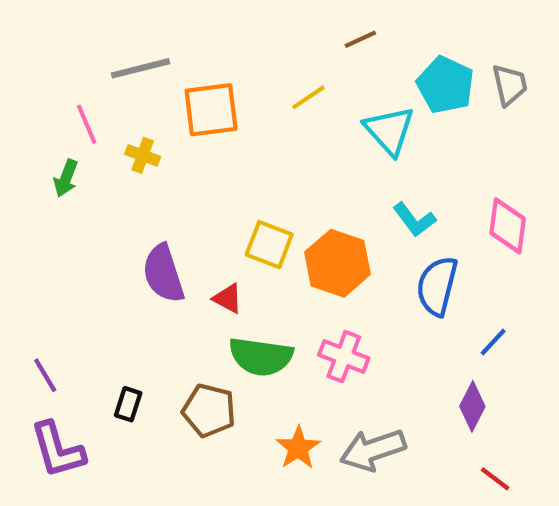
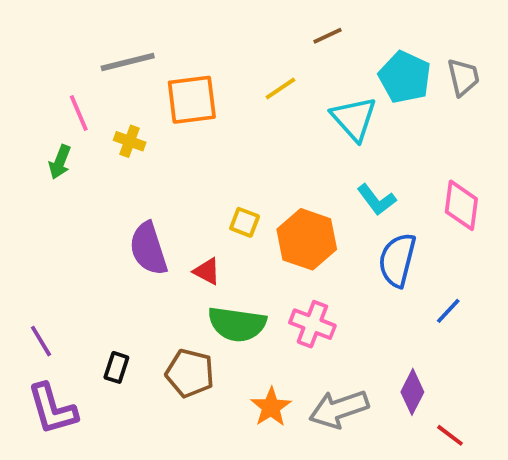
yellow square: (269, 245) -> (245, 222), size x0.7
purple diamond: (472, 406) -> (412, 392), moved

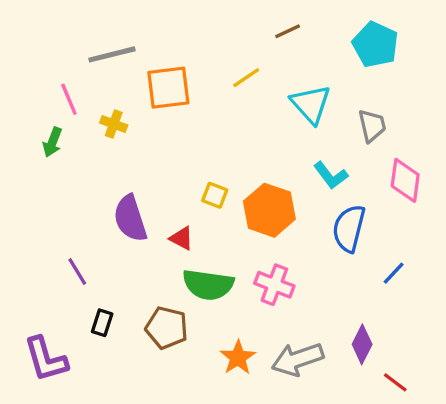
cyan pentagon: (405, 77) -> (375, 45), moved
gray trapezoid: (463, 77) -> (372, 126), moved
purple line: (41, 341) -> (77, 271), moved

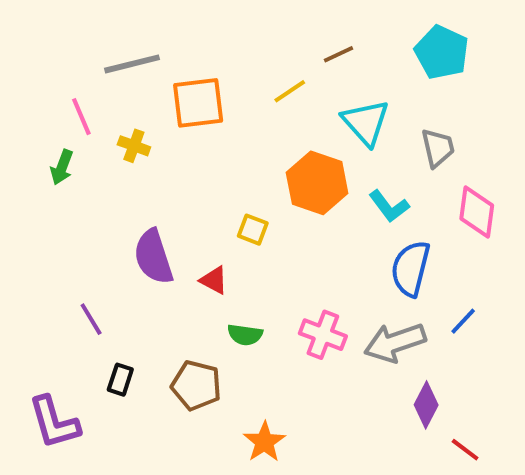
brown line: (288, 31) -> (338, 54), moved
orange hexagon: (269, 210) -> (317, 183), moved
green semicircle: (208, 285) -> (245, 335), size x0.6
orange star: (238, 358) -> (264, 442), moved
gray arrow: (298, 359) -> (395, 343), moved

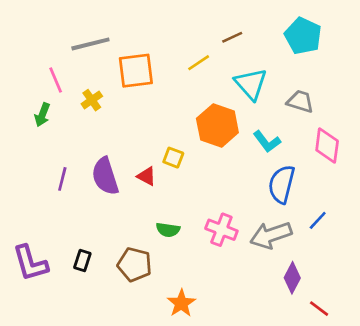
yellow cross: (134, 146) -> (92, 100), turned 35
gray trapezoid: (438, 148) -> (300, 101), turned -60
red triangle: (214, 280) -> (147, 176), moved
purple line: (91, 319) -> (62, 179), moved, turned 45
purple L-shape: (54, 422) -> (30, 263), moved

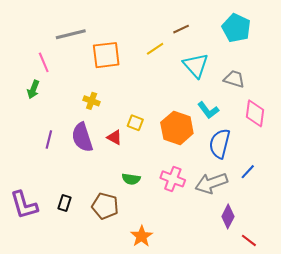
yellow cross: (92, 100) -> (92, 101), moved, turned -35
orange hexagon: (217, 125) -> (177, 128), moved

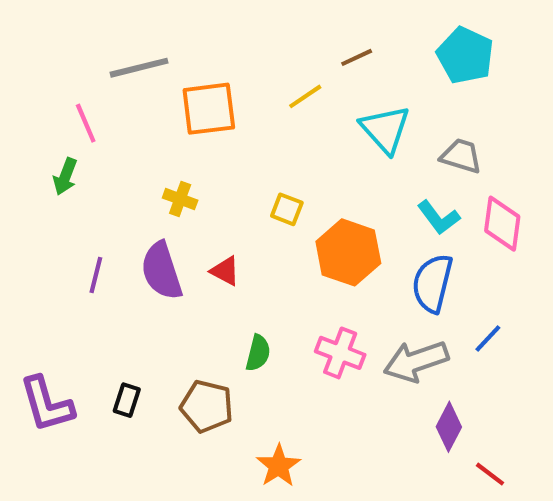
cyan L-shape: (208, 110) -> (439, 218), moved
yellow square: (135, 123) -> (287, 209), moved
green semicircle: (131, 179) -> (258, 353), turned -84

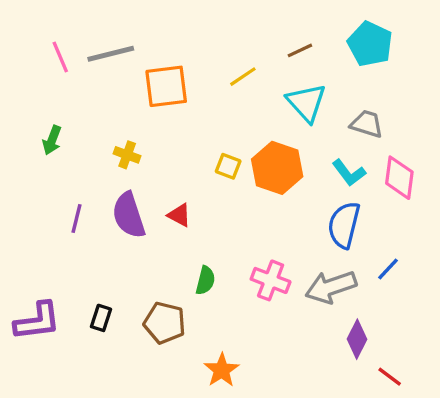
brown line: (357, 57) -> (300, 50), moved
pink line: (86, 123) -> (60, 57), moved
yellow cross: (180, 199) -> (127, 155), moved
orange hexagon: (348, 252) -> (277, 168), moved
purple L-shape: (47, 404) -> (37, 321), turned -81

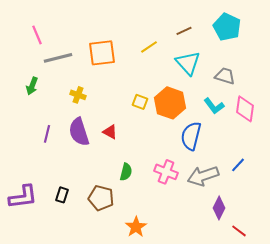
gray line: (111, 54) -> (58, 58), moved
blue semicircle: (344, 225) -> (191, 136), moved

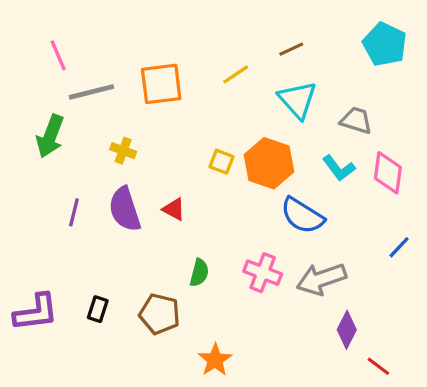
cyan pentagon: (227, 27) -> (385, 44), moved
green arrow: (32, 86) -> (50, 136), size x1.5
blue semicircle: (191, 136) -> (302, 216), turned -72
blue line: (238, 165) -> (399, 247), moved

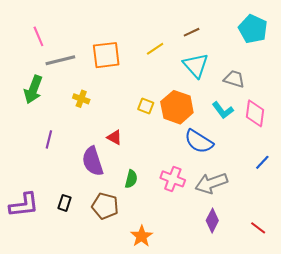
purple semicircle: (125, 209) -> (93, 161), moved
purple diamond: (347, 330) -> (212, 221), moved
red line: (378, 366) -> (258, 228), moved

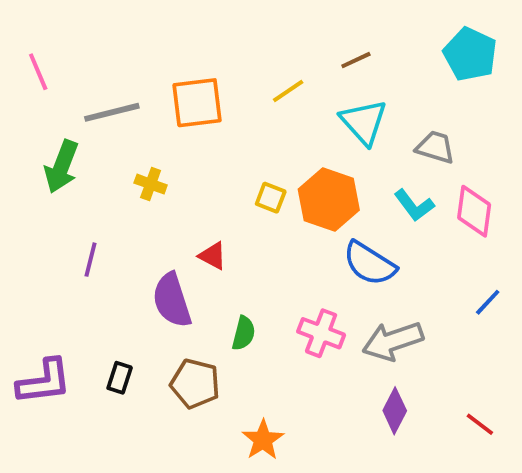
pink line: (38, 36) -> (38, 72), moved

